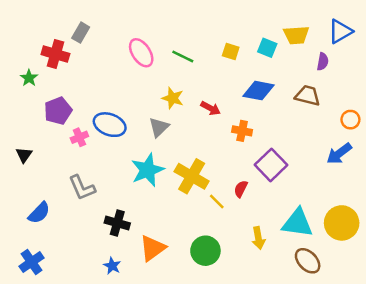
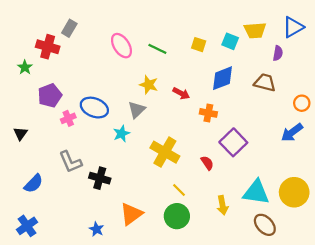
blue diamond: (258, 91) -> (222, 78), turned -32
cyan star: (147, 170) -> (121, 134), moved, size x0.6
red semicircle: (241, 189) -> (207, 163), turned 120
yellow line: (217, 202) -> (179, 190), moved
black cross: (117, 223) -> (100, 178), moved

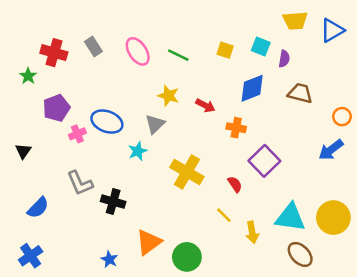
gray rectangle: (69, 28) -> (93, 46), moved, turned -63
yellow trapezoid: (255, 30) -> (295, 21), moved
purple semicircle: (278, 53) -> (284, 59), moved
yellow line: (179, 190) -> (224, 215), moved
green circle: (177, 216) -> (187, 257), moved

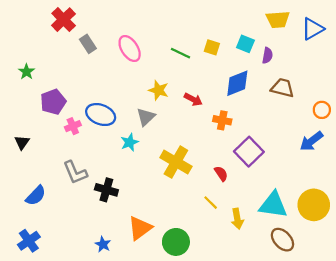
red cross: (54, 53) -> (64, 20), moved, turned 30
green line: (178, 55) -> (181, 53), moved

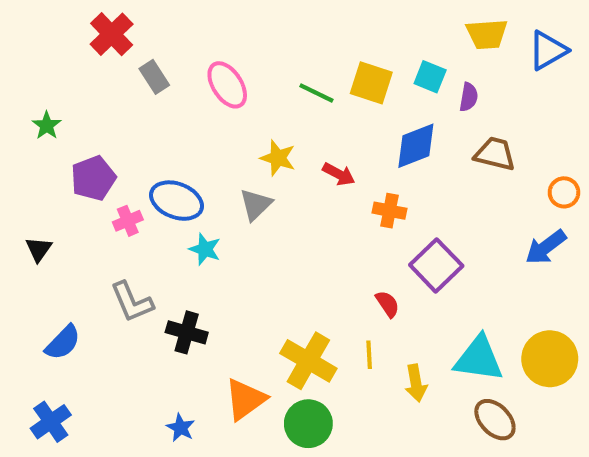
yellow square: (212, 47) -> (371, 83), size x1.5
cyan star: (130, 142) -> (205, 249), moved, turned -30
yellow cross: (176, 162) -> (308, 361), moved
yellow line: (211, 203) -> (369, 355), turned 42

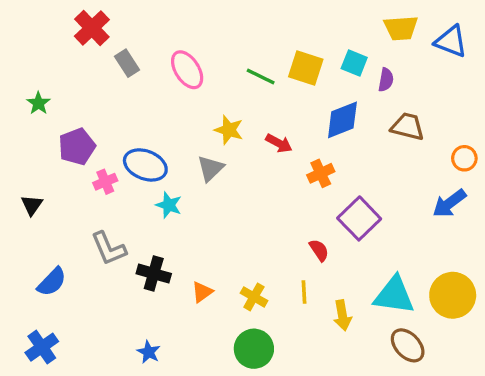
blue triangle: (548, 50) -> (451, 41), turned 51
orange cross: (389, 211) -> (321, 173), turned -36
yellow cross: (308, 361) -> (254, 297), size x0.6
orange triangle: (245, 399) -> (202, 292), moved, size x0.6

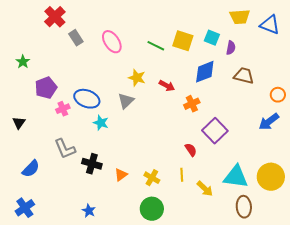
yellow arrow: (342, 315) -> (205, 189), turned -36
brown ellipse: (408, 345) -> (244, 207), turned 40

